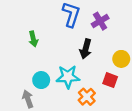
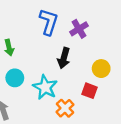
cyan star: (68, 77) -> (45, 87), turned 30
cyan circle: (41, 80) -> (15, 78), moved

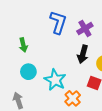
black arrow: (64, 58) -> (83, 54), moved

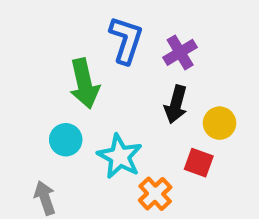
green arrow: (23, 45) -> (84, 84), moved, size x1.6

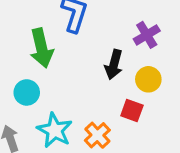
purple cross: (180, 52) -> (147, 35), moved
cyan star: (120, 156) -> (55, 130), moved

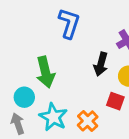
green arrow: (42, 48) -> (45, 72), moved
cyan circle: (27, 92) -> (24, 97), moved

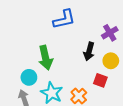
blue L-shape: (69, 23) -> (64, 19), turned 60

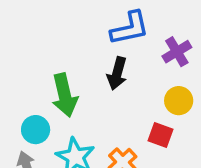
blue L-shape: (64, 19) -> (130, 28), moved
black arrow: (89, 51) -> (117, 73), moved

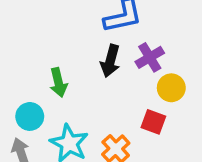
purple cross: (177, 52) -> (150, 57), moved
green arrow: (65, 95) -> (58, 82), size x0.7

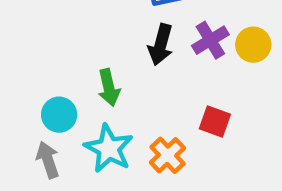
green arrow: (58, 82) -> (109, 88), moved
yellow circle: (171, 88) -> (253, 45), moved

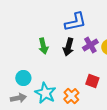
green arrow: (109, 88) -> (43, 46), moved
gray arrow: (48, 160) -> (18, 98), turned 98

